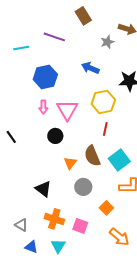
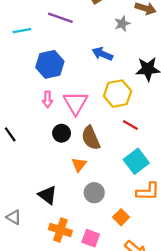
red line: (105, 129) -> (130, 125), moved, turned -72
brown semicircle: (92, 156) -> (91, 138), moved
gray triangle: (21, 225) -> (14, 217), moved

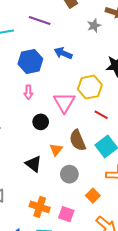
blue arrow: (102, 54) -> (63, 53), moved
pink triangle: (76, 103) -> (64, 102), moved
brown semicircle: (91, 138) -> (78, 140), moved
black triangle: (48, 195) -> (33, 164), moved

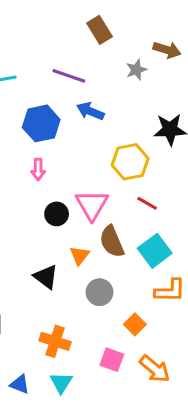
purple line: (40, 20) -> (69, 76), moved
pink triangle: (64, 102) -> (92, 205), moved
pink square: (66, 214) -> (112, 360), moved

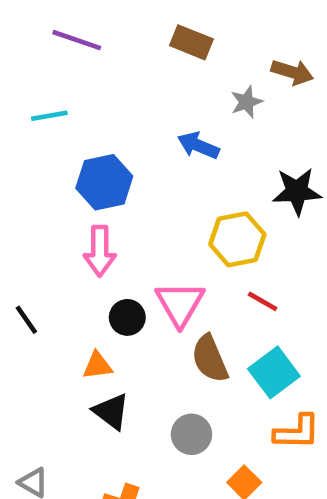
brown rectangle: (99, 30) -> (191, 42), turned -36
purple line: (69, 76) -> (77, 40), moved
blue arrow: (90, 111) -> (198, 145), moved
pink arrow: (38, 169) -> (100, 251), size x1.5
orange triangle: (80, 255) -> (97, 366), moved, turned 45

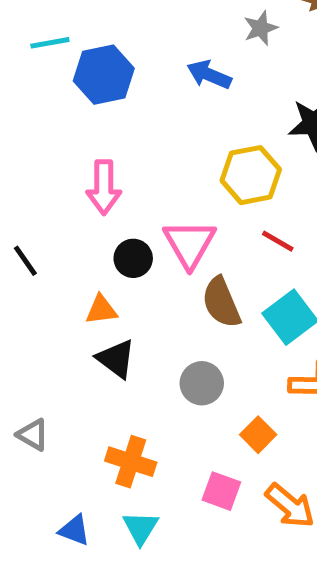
blue hexagon: (104, 182) -> (104, 75), moved

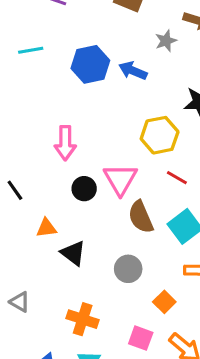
blue hexagon: (104, 75) -> (90, 64), moved
orange triangle: (101, 310) -> (46, 228), moved

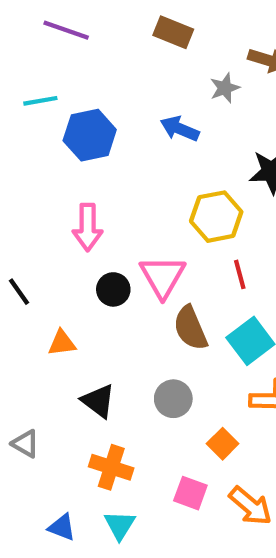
blue hexagon: (90, 64) -> (90, 135), moved
red line: (177, 178) -> (240, 274), turned 45
black triangle: (73, 253) -> (98, 401), moved

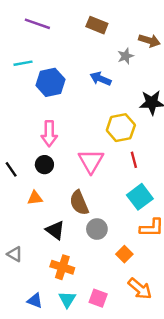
black circle: (113, 289) -> (44, 165), moved
brown semicircle: (190, 328) -> (79, 203), moved
pink square: (190, 493) -> (98, 298), moved

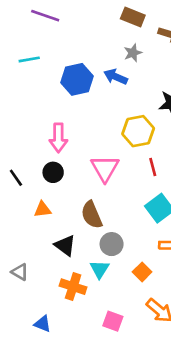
brown rectangle: (97, 25) -> (133, 17), moved
gray star: (126, 56) -> (133, 53), moved
blue hexagon: (50, 82) -> (77, 79), moved
cyan triangle: (67, 299) -> (100, 269), moved

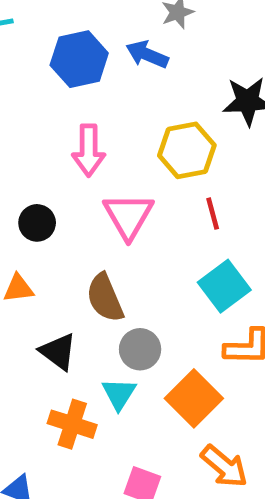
pink arrow: (58, 138) -> (89, 150), moved
orange square: (142, 272) -> (194, 398), size x1.6

